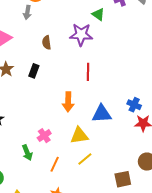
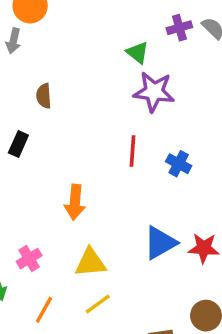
purple star: (81, 35) -> (154, 92), moved
red line: (88, 72) -> (132, 151), moved
blue cross: (134, 105) -> (179, 164), moved
blue triangle: (102, 114) -> (160, 243), moved, turned -30

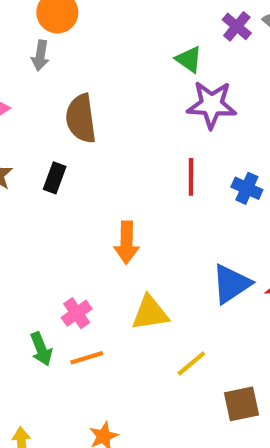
purple cross: (179, 28) -> (237, 26), turned -30
brown semicircle: (44, 96) -> (81, 119), size x1.6
yellow line: (98, 304) -> (191, 363), moved
orange line: (44, 310) -> (87, 358), moved, turned 48

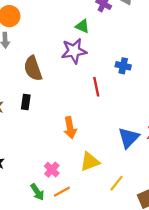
purple star: (212, 105) -> (74, 51), moved
blue cross: (247, 188) -> (123, 66), moved

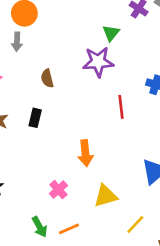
green triangle: (82, 26) -> (111, 33), turned 40
brown semicircle: (33, 68) -> (47, 78), size x0.6
pink cross: (52, 170) -> (58, 190), moved

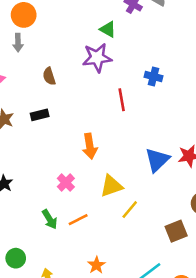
green triangle: (111, 33) -> (108, 29), turned -36
black rectangle: (35, 118) -> (40, 115), turned 66
yellow line: (135, 225) -> (130, 210), moved

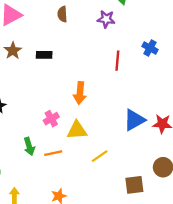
purple star: (97, 58) -> (106, 19), size x0.7
brown semicircle: (49, 76) -> (62, 14), moved
yellow triangle: (111, 186) -> (77, 130), moved

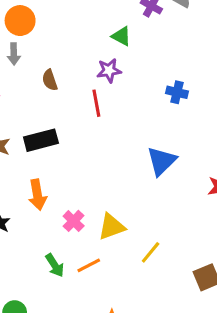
black rectangle: (44, 55) -> (41, 140), size x1.5
red line: (117, 61) -> (96, 103), moved
orange arrow: (80, 93) -> (37, 195), moved
blue triangle: (134, 120) -> (161, 161), moved

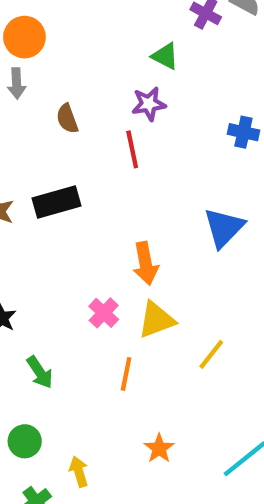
orange arrow: (37, 195) -> (146, 263), moved
green arrow: (55, 265) -> (40, 372), moved
orange line: (89, 265) -> (126, 374), turned -50

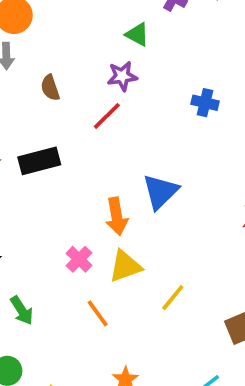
red line: (132, 149) -> (107, 116), turned 56
blue triangle: (224, 228) -> (160, 192), moved
orange line: (126, 374) -> (98, 313), turned -48

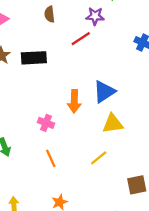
pink cross: (79, 259) -> (46, 123), turned -35
yellow triangle: (125, 266) -> (113, 124), moved

